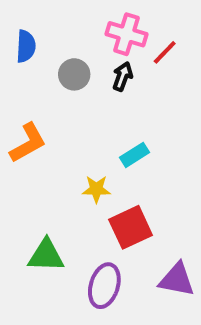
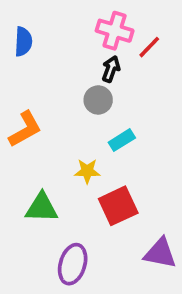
gray circle: (74, 74) -> (98, 100), moved
green triangle: (46, 255) -> (42, 208), moved
purple ellipse: (104, 286) -> (73, 264), moved

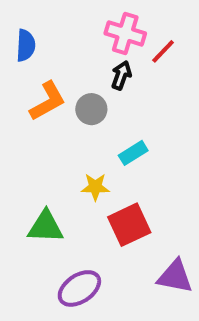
gray circle: (98, 100) -> (91, 109), moved
orange L-shape: (25, 129) -> (48, 101), moved
purple ellipse: (73, 264) -> (79, 288), turned 39

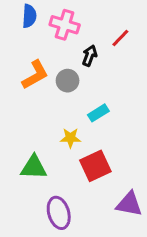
pink cross: (125, 33) -> (65, 25), moved
blue semicircle: (26, 45) -> (29, 16), moved
purple ellipse: (79, 288) -> (59, 213), turned -72

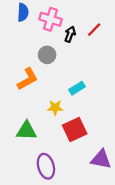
black arrow: (90, 56) -> (70, 34), moved
orange L-shape: (35, 75) -> (28, 79), moved
gray circle: (68, 81) -> (47, 55), moved

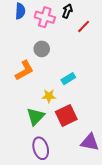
black arrow: (70, 34) -> (67, 11), moved
green triangle: (26, 131) -> (36, 117), moved, turned -48

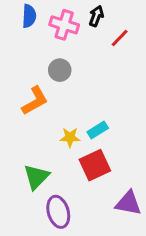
cyan rectangle: (68, 79) -> (98, 130), moved
green triangle: (36, 117) -> (36, 177), moved

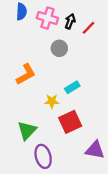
black arrow: (96, 16) -> (70, 21), moved
gray circle: (60, 70) -> (59, 48), moved
cyan rectangle: (98, 130) -> (72, 87), moved

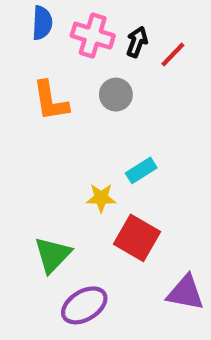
orange L-shape: (26, 74) -> (51, 101), moved, turned 110
red square: (70, 122) -> (137, 238), turned -35
purple ellipse: (43, 156) -> (84, 305), turned 75

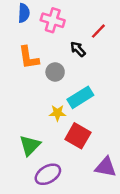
black arrow: (137, 42) -> (78, 49), moved, turned -63
gray circle: (116, 95) -> (55, 72), moved
cyan rectangle: (141, 170) -> (80, 97), size x1.5

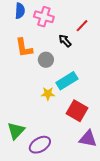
red square: (78, 136) -> (77, 111), moved
green triangle: (30, 145) -> (16, 131), moved

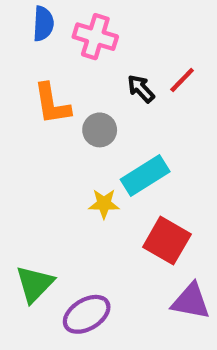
red line: (82, 26) -> (182, 80), moved

